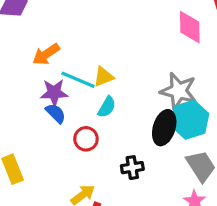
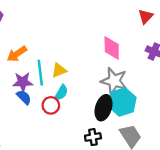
pink diamond: (190, 27) -> (112, 48), moved
cyan line: (78, 80) -> (40, 73), turned 60
red circle: (86, 139) -> (51, 105), moved
black cross: (132, 168) -> (93, 137), moved

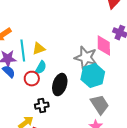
pink diamond: (112, 48) -> (104, 46), moved
black ellipse: (104, 108) -> (60, 85), moved
black cross: (93, 137) -> (42, 106), moved

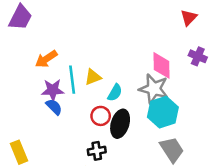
pink diamond: (104, 46) -> (162, 65), moved
cyan semicircle: (41, 68) -> (115, 93), moved
red circle: (32, 79) -> (101, 116), moved

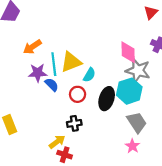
yellow triangle: (93, 77) -> (71, 62), size x1.5
gray star: (154, 89) -> (138, 71), moved
blue semicircle: (54, 107) -> (52, 85), moved
black ellipse: (120, 124) -> (107, 99), moved

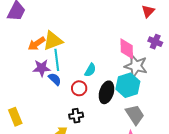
yellow triangle: (71, 62) -> (53, 41), moved

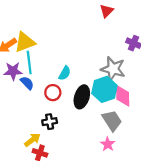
red triangle: (148, 11) -> (107, 11), moved
pink diamond: (127, 49) -> (123, 96), moved

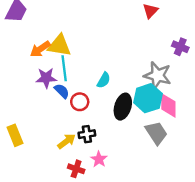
yellow triangle: (25, 42) -> (59, 46), turned 30
red circle: (53, 93) -> (80, 102), moved
yellow arrow: (32, 140) -> (67, 141), moved
pink star: (108, 144) -> (99, 159), moved

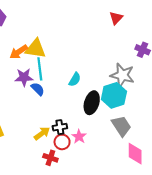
red circle: (80, 102) -> (62, 142), moved
pink diamond: (168, 105) -> (135, 154), moved
pink star: (99, 159) -> (79, 137), moved

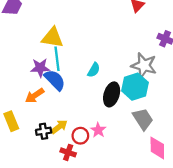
orange arrow: (19, 52) -> (35, 96), moved
blue semicircle: (38, 89) -> (55, 80), size x1.5
black cross: (60, 127) -> (44, 131), moved

